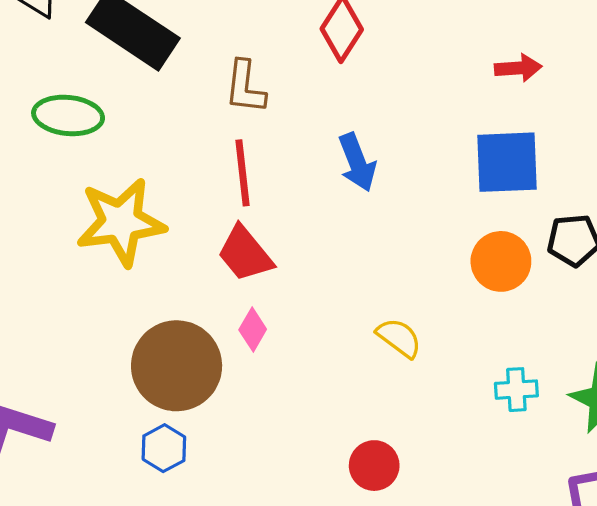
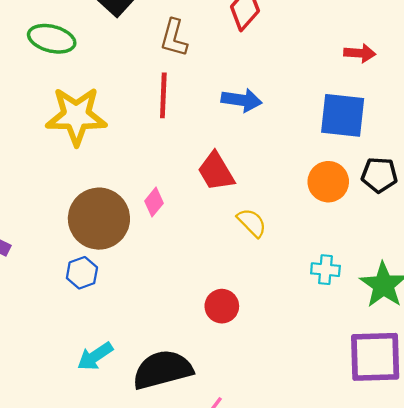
blue arrow: (357, 162) -> (242, 100), turned -69
red trapezoid: (245, 254) -> (216, 171), moved

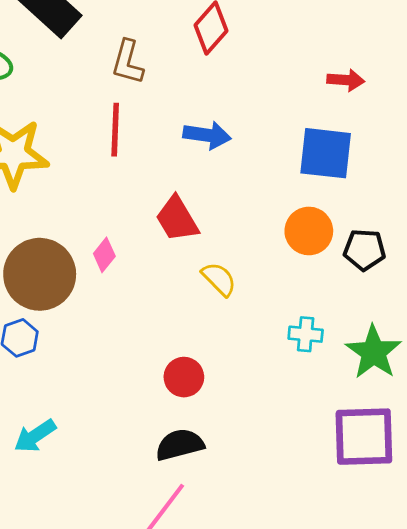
black pentagon: (379, 175) -> (364, 250), moved
black semicircle: (163, 370) -> (180, 445), moved, size x0.7

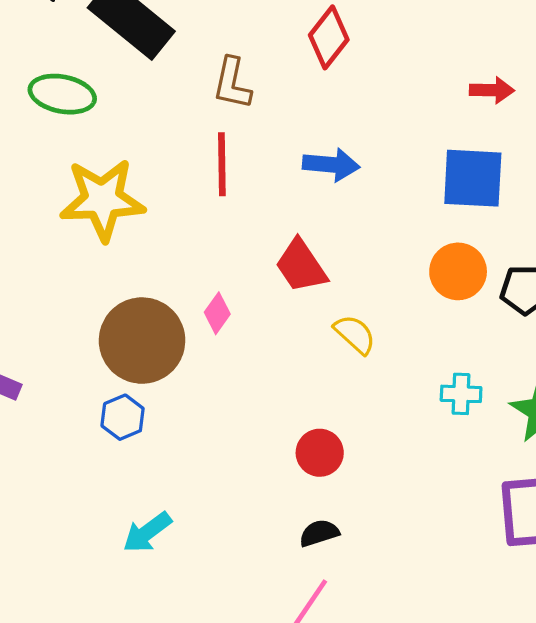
black semicircle: (180, 445) -> (319, 533), size x0.7

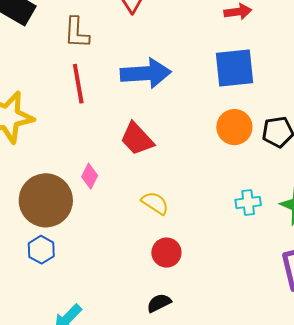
blue arrow: (331, 165) -> (146, 73), size x1.4
yellow semicircle: (355, 334) -> (155, 203), moved
black semicircle: (319, 533) -> (159, 303), moved

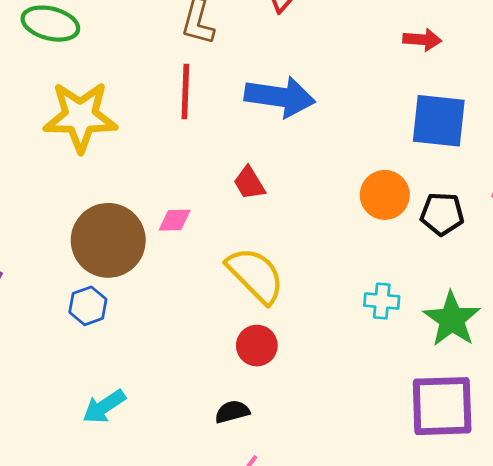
blue square: (235, 68) -> (439, 121), moved
red trapezoid: (137, 139) -> (249, 183), size x0.7
pink diamond: (90, 176) -> (175, 220), turned 50
yellow semicircle: (155, 203) -> (256, 275), size x1.6

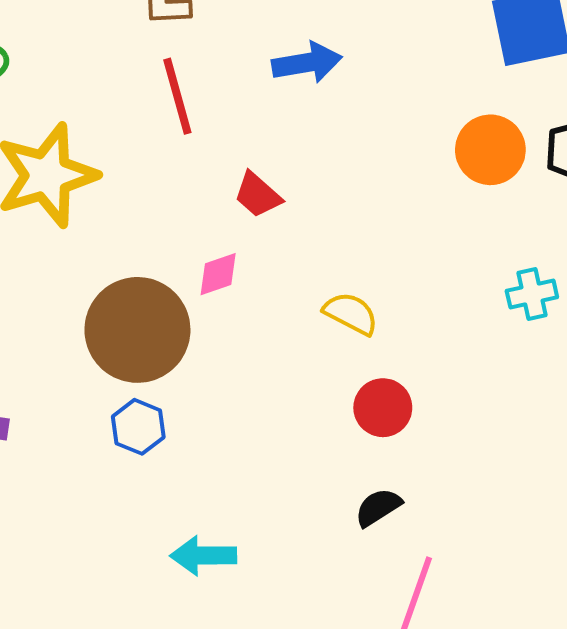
blue arrow: (280, 97) -> (307, 63), size x0.7
red trapezoid: (249, 183) -> (258, 195), moved
yellow semicircle: (256, 275) -> (351, 313), size x0.6
cyan arrow: (104, 407) -> (203, 556), turned 51

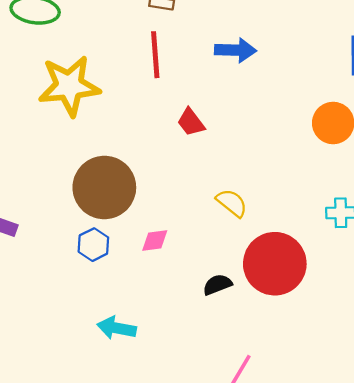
pink diamond: (218, 274) -> (155, 240), moved
red circle: (383, 408) -> (275, 264), moved, size x1.8
black semicircle: (378, 507) -> (217, 285), moved

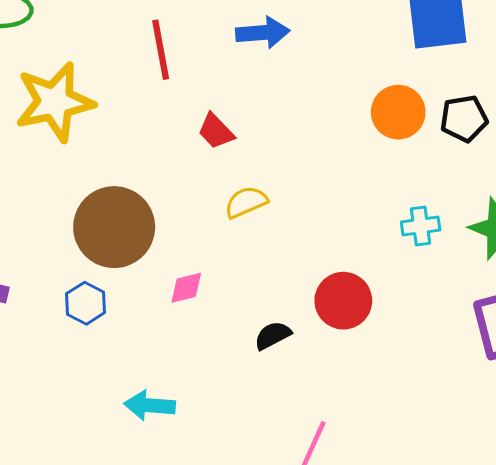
yellow semicircle: (232, 203) -> (246, 202), moved, turned -56
blue hexagon: (93, 245) -> (86, 303), moved
red circle: (275, 264) -> (343, 301), size x0.7

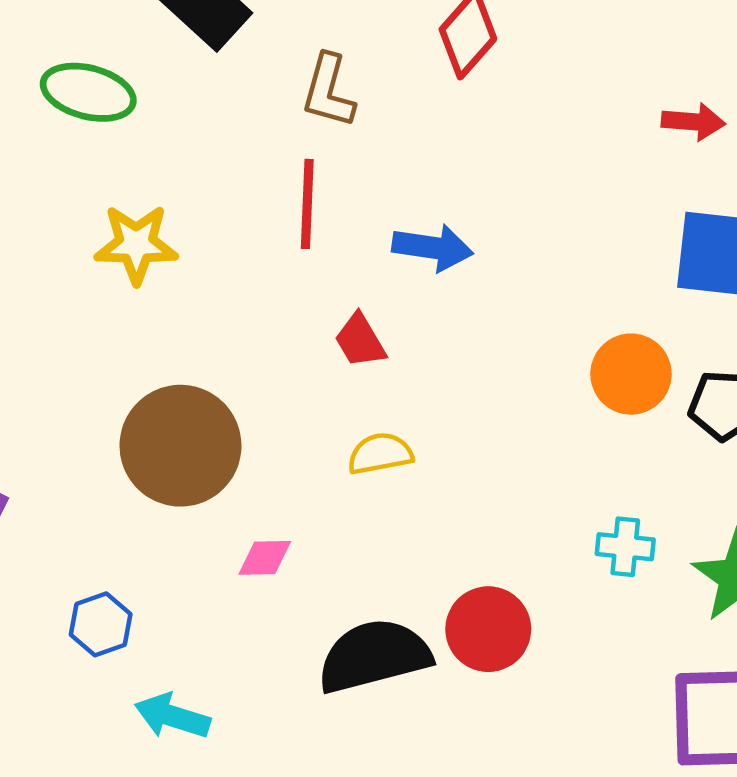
blue arrow: (263, 33) -> (433, 248), moved
yellow star: (55, 102) -> (136, 244), size x0.7
blue hexagon: (86, 303) -> (101, 624), moved
black semicircle: (273, 335) -> (374, 656), size x2.0

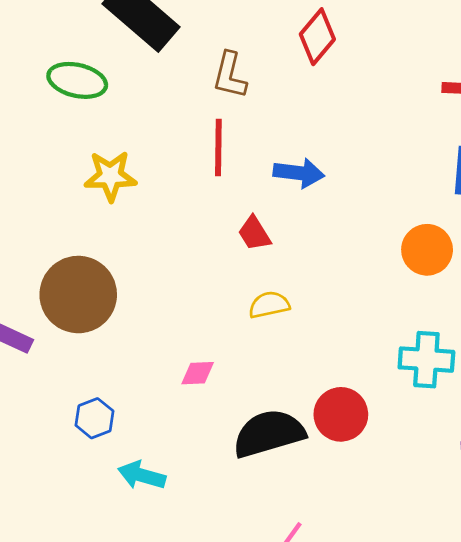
brown circle: (180, 446) -> (78, 295), moved
cyan cross: (625, 547) -> (426, 360), size x1.5

